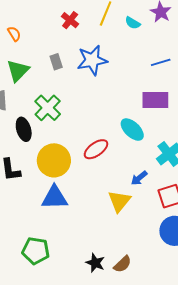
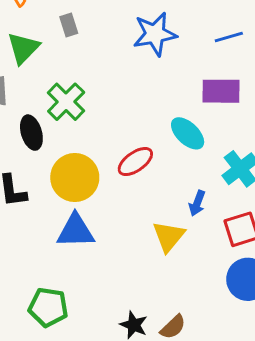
blue star: (92, 60) -> (155, 34), moved
gray rectangle: (56, 62) -> (69, 25), moved
blue arrow: (139, 178) -> (197, 203), turned -30

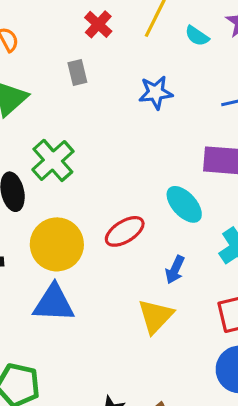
gray rectangle: (69, 25) -> (77, 73), moved
blue star: (155, 34) -> (156, 93), size x0.7
blue arrow: (197, 203) -> (175, 270), moved

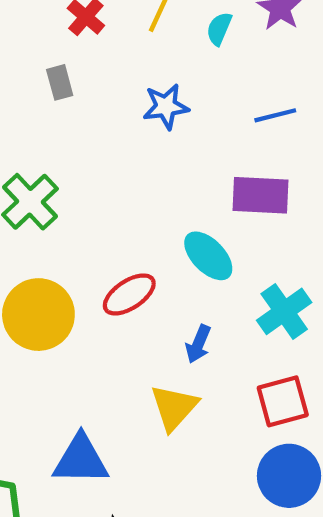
cyan semicircle: (197, 36) -> (219, 29), turned 80
blue triangle: (54, 303) -> (81, 460), moved

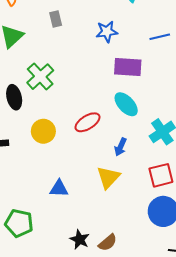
purple rectangle: (261, 195) -> (128, 67), moved
yellow circle: (38, 315) -> (43, 131), size x0.7
blue triangle: (81, 460) -> (59, 189), moved, size x0.7

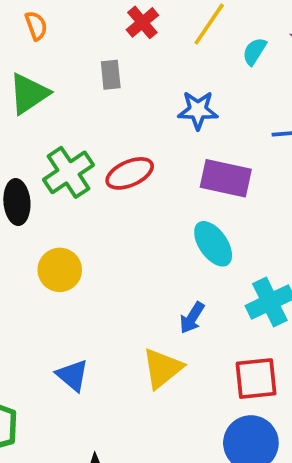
red ellipse: (87, 122) -> (130, 173), moved
blue triangle: (59, 189) -> (72, 375), turned 30

